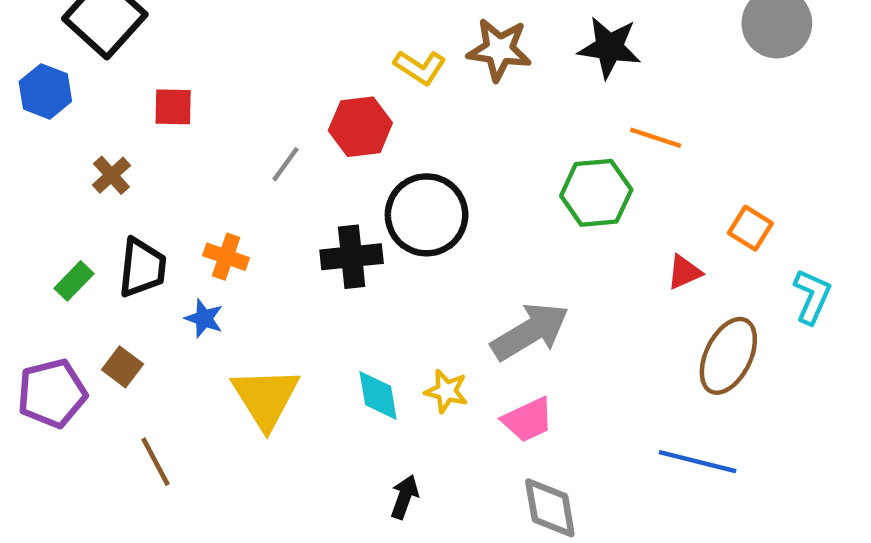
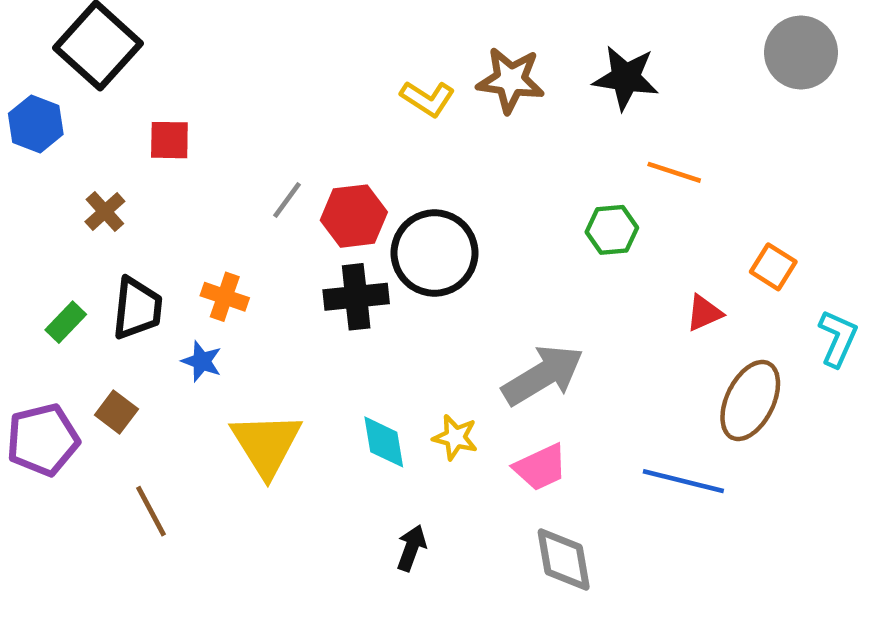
red hexagon: (360, 127) -> (354, 216), moved
green hexagon: (596, 193) -> (612, 230), size x0.7
blue line: (698, 462) -> (683, 481), moved

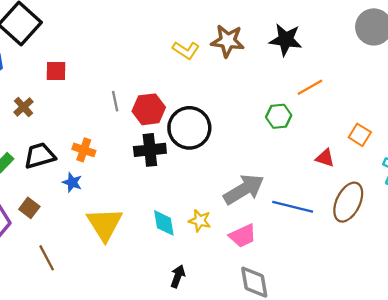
orange line: (674, 172) -> (310, 87), turned -48
gray line: (287, 200) -> (115, 101), turned -48
black trapezoid: (137, 308) -> (40, 156), turned -112
red triangle: (704, 313) -> (325, 158), turned 42
blue line: (683, 481) -> (293, 207), moved

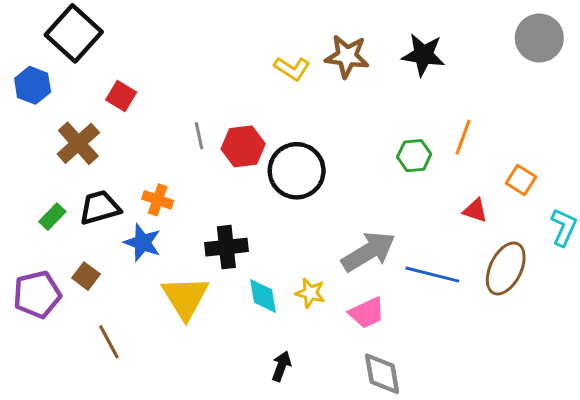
red square: (56, 71) -> (121, 96), turned 30
orange line: (310, 87) -> (463, 137), moved, turned -40
brown cross: (23, 107) -> (78, 143), size x1.6
black cross: (150, 150) -> (226, 247), moved
blue star: (72, 182) -> (142, 243), size x1.4

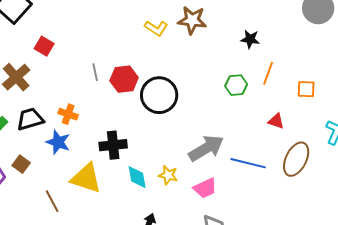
black star: (423, 55) -> (250, 39), moved, size x0.7
orange square: (521, 180) -> (306, 89), moved, turned -30
yellow triangle: (185, 297) -> (86, 178), turned -40
brown line: (109, 342) -> (52, 201), moved

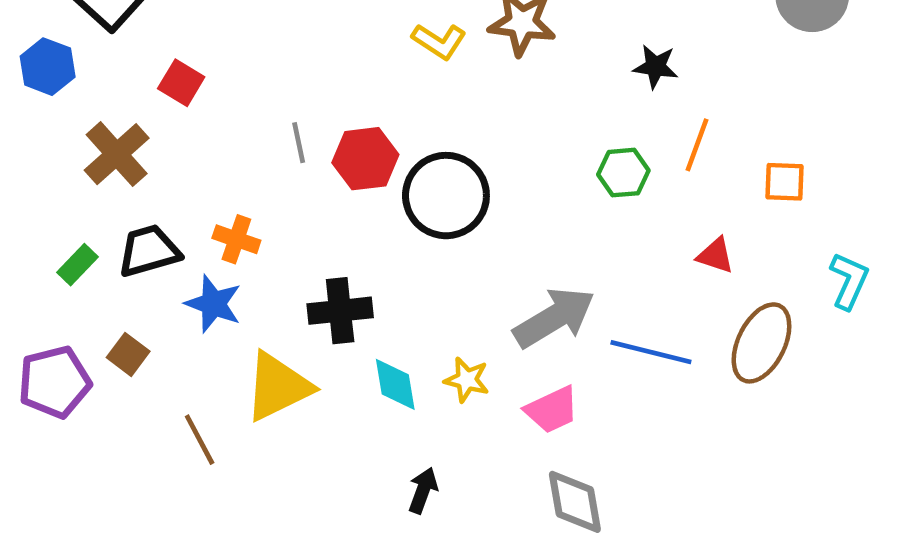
yellow triangle: (86, 178) -> (278, 387), turned -44

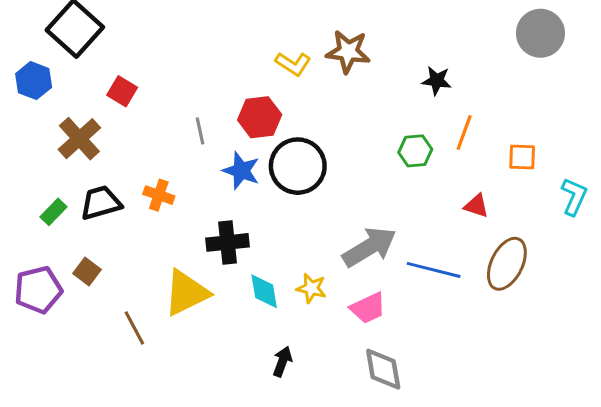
red hexagon: (365, 159) -> (260, 117), moved
cyan L-shape: (849, 281) -> (574, 197), moved
blue star: (213, 304) -> (241, 171), moved

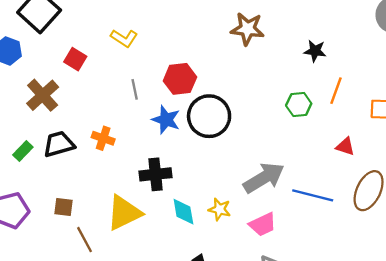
yellow L-shape: (293, 64) -> (124, 38), moved
brown square: (87, 271) -> (64, 207), moved, turned -30

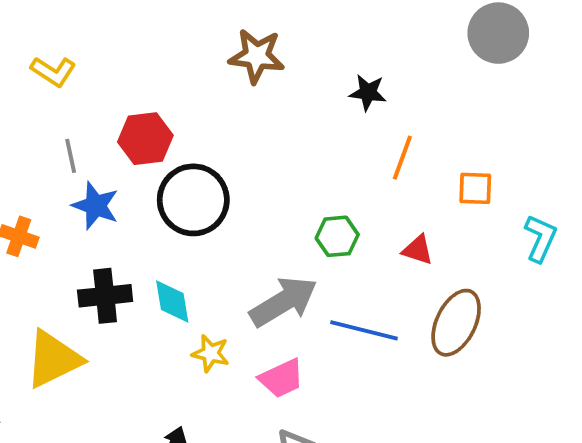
green hexagon: (299, 105) -> (337, 236), moved
blue star: (166, 120) -> (95, 206), moved
cyan diamond: (183, 212) -> (172, 302), moved

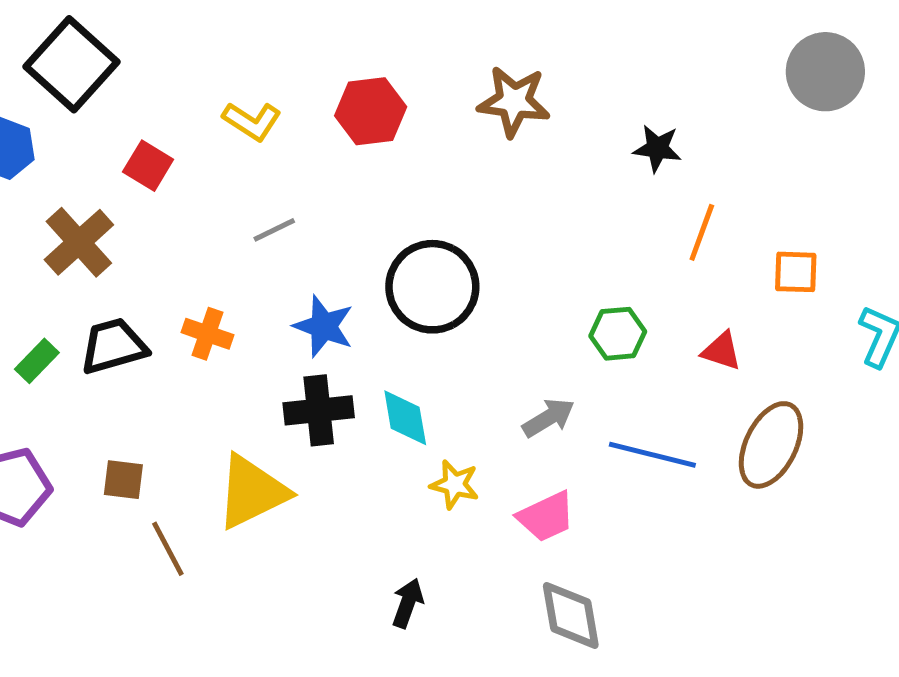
red hexagon: (145, 139) -> (371, 111), moved
gray line: (71, 156) -> (274, 230), turned 76
blue star: (95, 206) -> (324, 326), moved
gray arrow: (283, 302) -> (549, 418), size x0.6

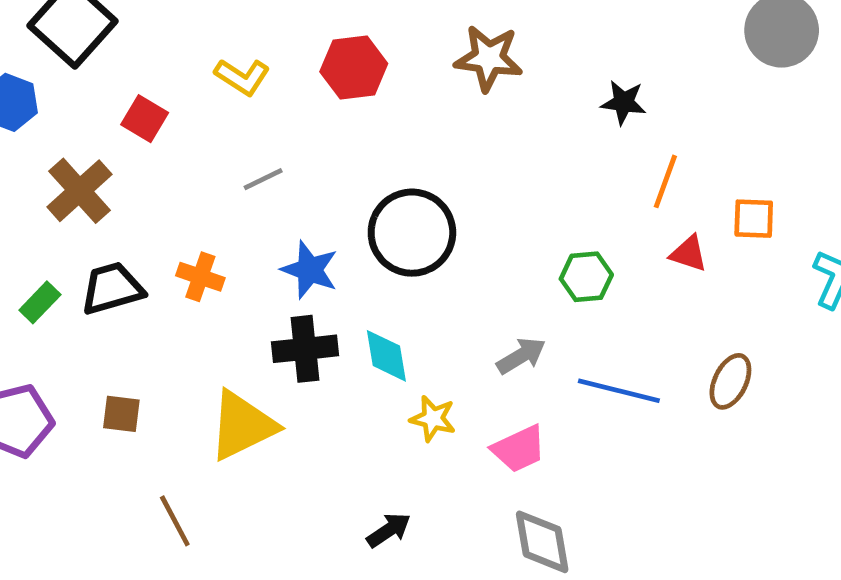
red triangle: (722, 351) -> (689, 253), moved
brown ellipse: (771, 445) -> (730, 381), size x0.7
brown line: (168, 549) -> (175, 521), moved
black arrow: (408, 603) -> (389, 530), turned 36

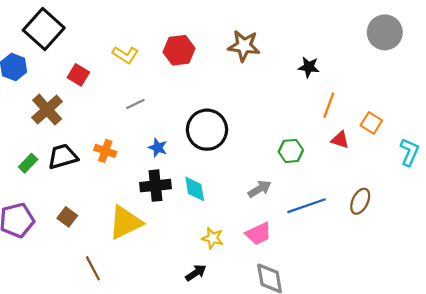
orange square: (754, 219) -> (371, 123), turned 30
blue star: (310, 270) -> (158, 148), size x0.7
blue line: (619, 391) -> (306, 206), turned -33
brown square: (121, 414) -> (67, 217), turned 30
yellow star: (433, 419) -> (213, 238), moved

